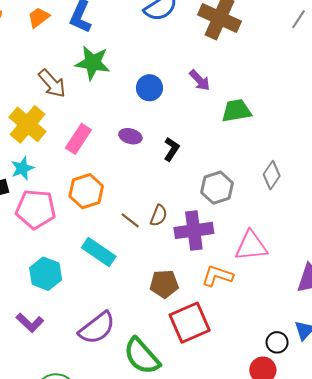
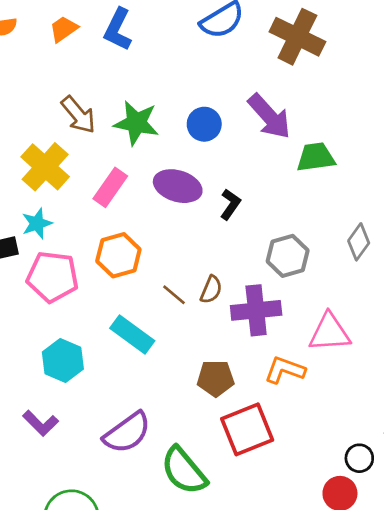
green star: (93, 63) -> (136, 123), moved
purple arrow: (200, 80) -> (269, 116), size x1.6
purple ellipse: (130, 136) -> (178, 186), size x1.6

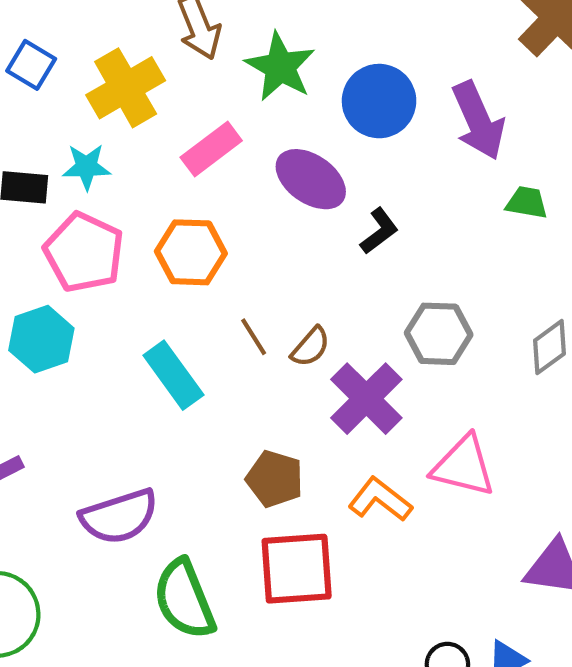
blue circle: (204, 124) -> (379, 101), size x1.4
green trapezoid: (316, 157) -> (527, 203), size x0.7
purple cross: (256, 310) -> (366, 399), turned 33
cyan hexagon: (63, 361) -> (41, 339), moved

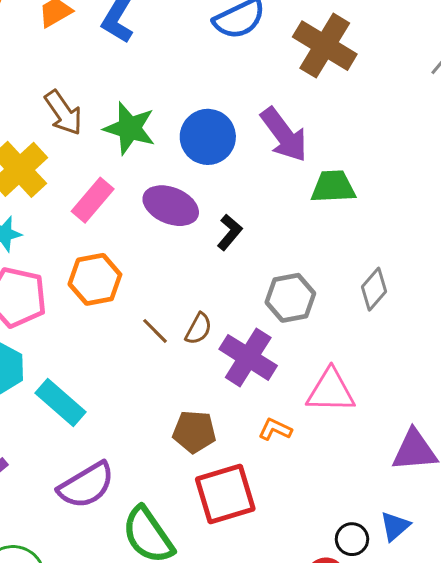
green trapezoid: (527, 203) -> (333, 187), size x1.4
cyan rectangle: (173, 375) -> (60, 402), moved
orange L-shape: (380, 500) -> (275, 429), size x0.7

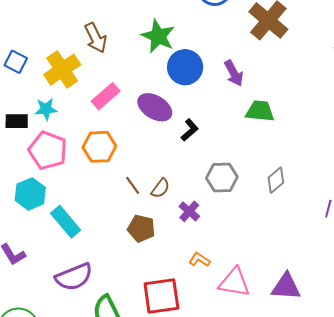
green star: (130, 128) -> (158, 36), moved
purple arrow: (284, 135) -> (234, 73), size x0.7
purple cross: (248, 357) -> (189, 211), size x0.6
pink triangle: (331, 391) -> (234, 282), moved
brown pentagon: (194, 432) -> (141, 229), moved

